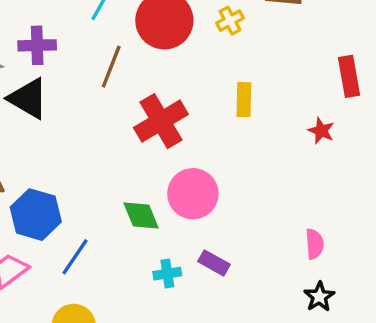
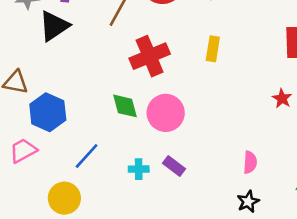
black triangle: (28, 98) -> (54, 26), turned 48
red star: (321, 131) -> (282, 98), moved
green diamond: (141, 216) -> (125, 106), moved
blue line: (75, 257) -> (87, 156), moved

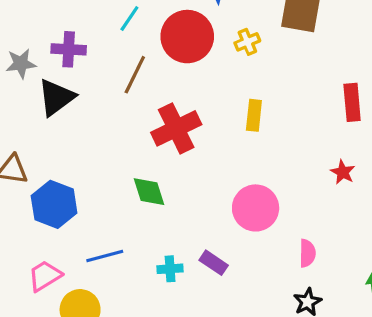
pink circle: (166, 113) -> (256, 208), moved
pink trapezoid: (23, 151) -> (45, 276), moved
blue line: (87, 156) -> (105, 256), turned 36

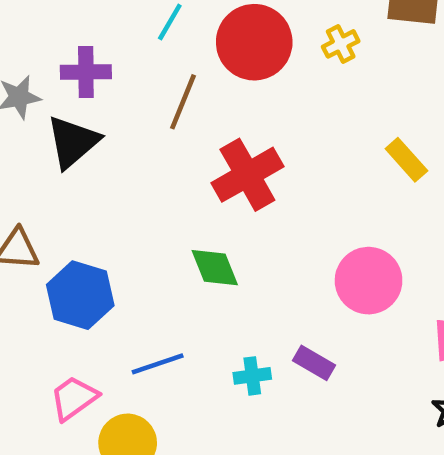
yellow rectangle: (254, 115) -> (406, 160), moved, turned -44

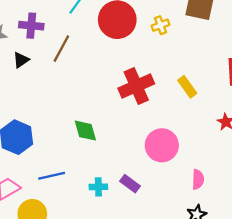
brown line: (183, 102) -> (61, 49), moved
black triangle: (73, 142) -> (21, 60), size x0.6
red cross: (247, 175) -> (136, 86), moved

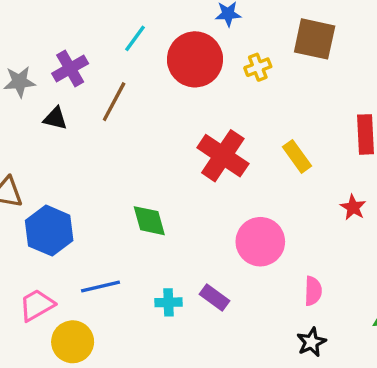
purple cross: (31, 26) -> (70, 68), turned -35
black triangle: (21, 60) -> (55, 118), turned 48
red cross: (136, 86) -> (223, 156), turned -32

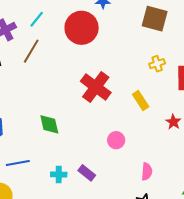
cyan line: (135, 38) -> (37, 19), moved
yellow cross: (258, 67) -> (157, 64), moved
yellow rectangle: (297, 156) -> (141, 100), moved
pink circle: (260, 242) -> (116, 140), size x0.6

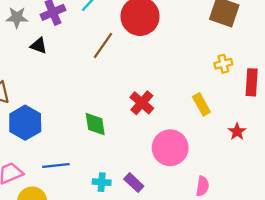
brown line: (31, 51) -> (103, 45), moved
red cross: (96, 87) -> (142, 103), moved, size x0.7
pink circle: (116, 140) -> (170, 148), size x1.8

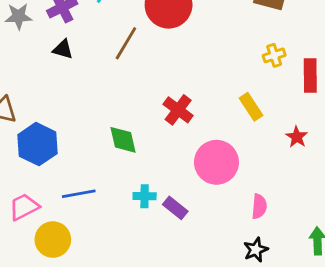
black triangle: (39, 46) -> (63, 49), moved
cyan cross: (102, 182) -> (145, 196), moved

